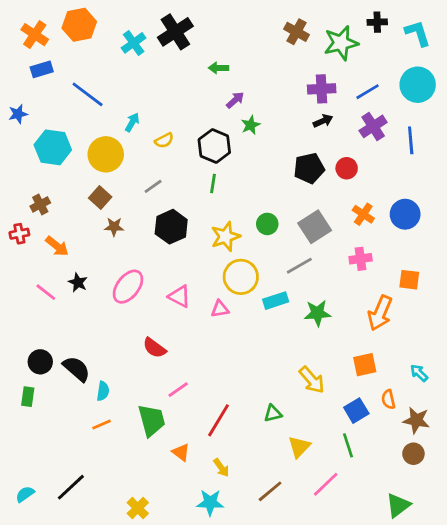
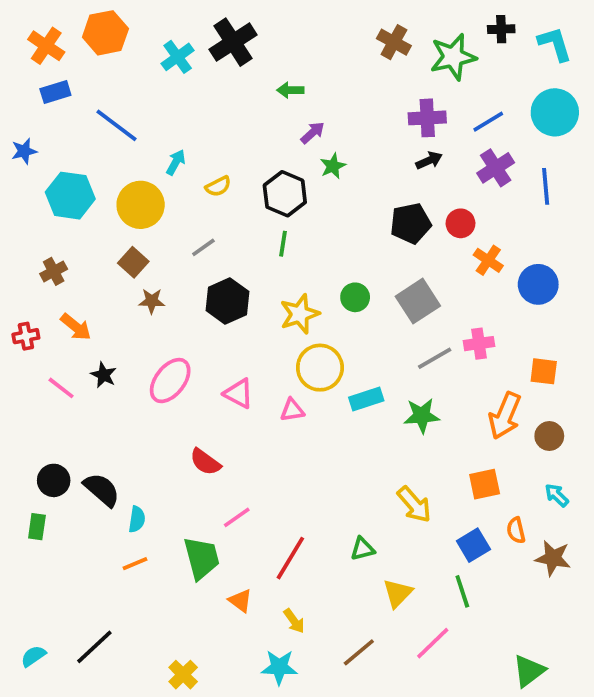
orange cross: (363, 214) -> (488, 260), moved
red cross: (19, 234) -> (26, 336), moved
gray line: (299, 266) -> (435, 358), moved
brown circle: (413, 454) -> (549, 436), moved

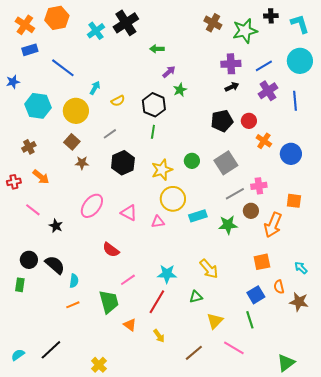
black star: (104, 375) -> (56, 226), moved
brown circle: (549, 436) -> (251, 211), moved
yellow arrow: (414, 504) -> (209, 269), moved
pink line: (433, 643) -> (234, 348), turned 75
cyan star: (279, 667) -> (167, 274), moved

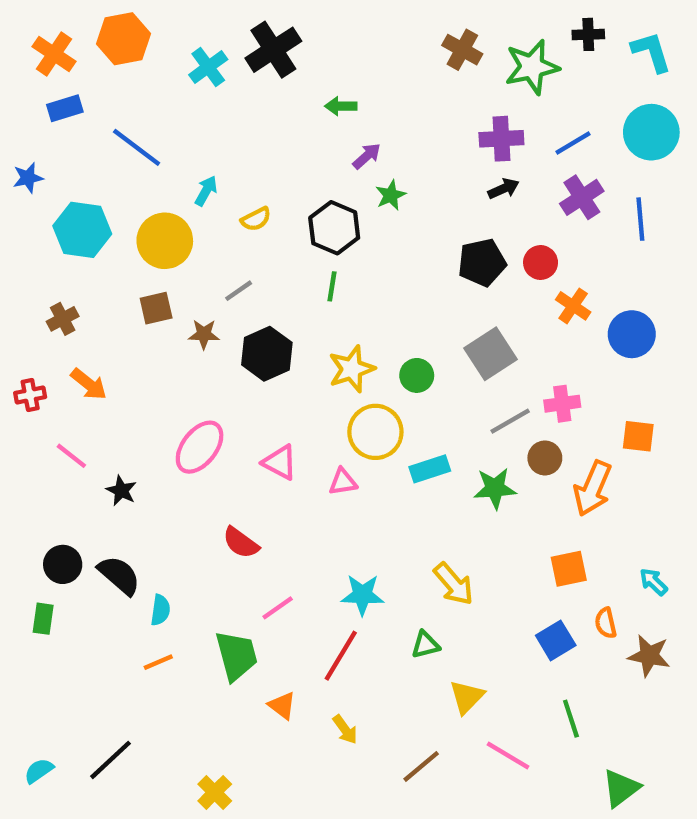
brown square: (72, 142) -> (156, 308), turned 35
green circle: (192, 161) -> (417, 375), moved
brown star: (82, 163) -> (204, 334), moved
green line: (250, 320) -> (571, 719), moved

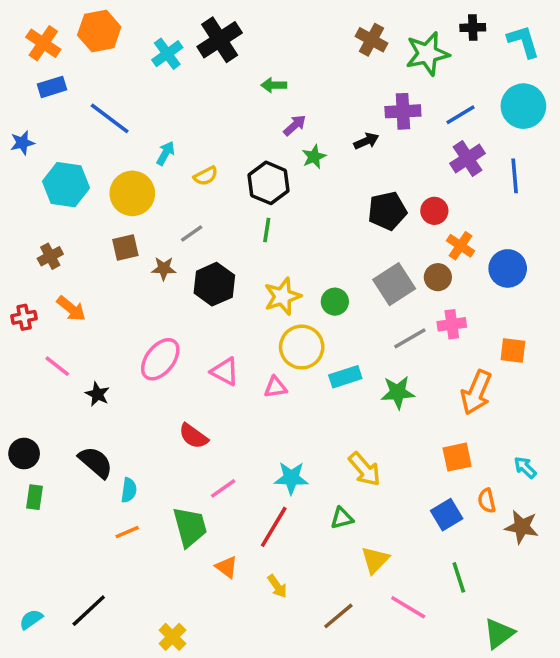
black arrow: (504, 189) -> (366, 141), moved
brown circle: (545, 458) -> (438, 277), moved
black circle: (63, 564) -> (24, 454), moved

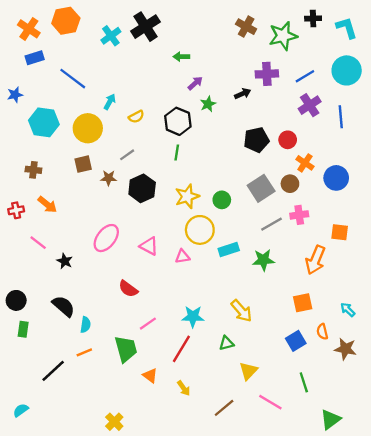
brown cross: (50, 256) -> (33, 170), turned 35
black line: (89, 611) -> (53, 371), moved

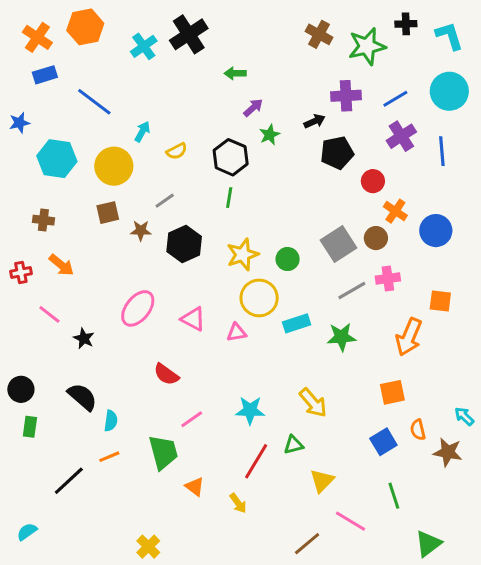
black pentagon: (256, 140) -> (337, 153), moved
cyan arrow: (348, 310) -> (464, 416), moved
red line: (181, 349) -> (256, 461), moved
brown line: (224, 408) -> (307, 544), moved

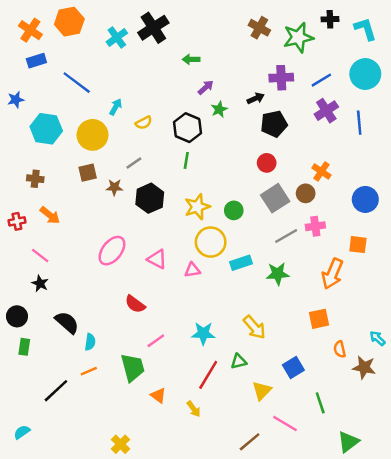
red circle: (373, 181) -> (267, 163), moved
blue circle: (436, 231) -> (365, 199), moved
black star: (84, 338) -> (40, 283), moved
blue square: (383, 442) -> (293, 368), moved

